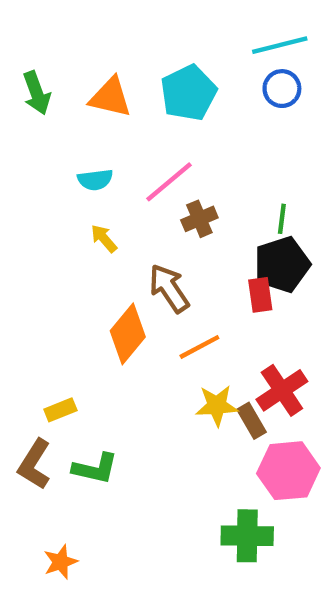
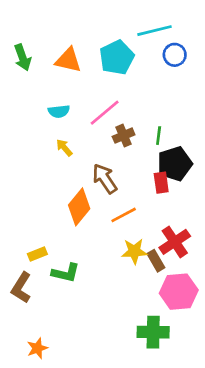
cyan line: (280, 45) -> (154, 31), moved
green line: (282, 219) -> (159, 136), moved
green L-shape: (95, 469) -> (66, 273), moved

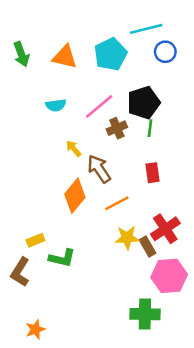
yellow arrow: (64, 148) -> (74, 149), moved
black pentagon: (175, 164) -> (144, 103), moved

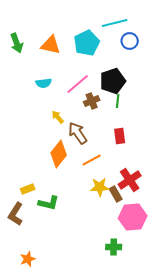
green cross: (145, 314) -> (114, 247), size x0.7

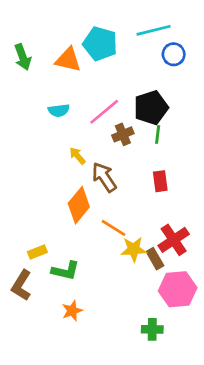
cyan pentagon: (87, 43) -> (100, 44), moved, turned -30
orange line: (92, 160) -> (114, 228), moved, turned 60
orange star: (28, 259) -> (72, 311), moved

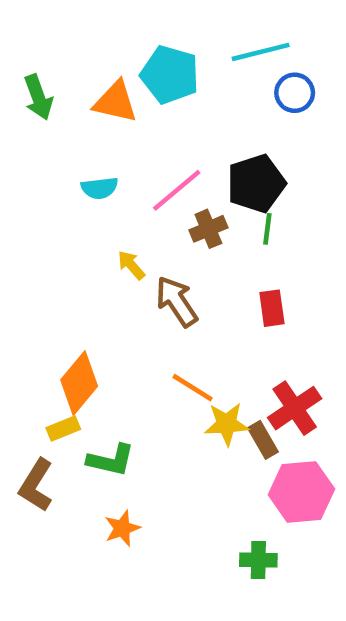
orange diamond: (79, 205) -> (79, 383), moved

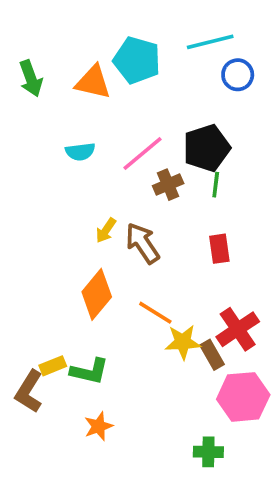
yellow arrow: (131, 265) -> (106, 230), moved, turned -105
orange diamond: (79, 383) -> (97, 294), moved
yellow rectangle: (63, 428) -> (53, 366), moved

